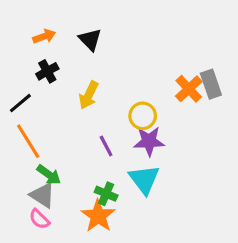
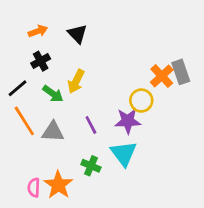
yellow circle: (143, 116) -> (141, 100), moved
green arrow: (49, 175) -> (53, 94), moved
gray triangle: (43, 195) -> (53, 132), moved, turned -30
orange star: (98, 216) -> (58, 185), moved
pink semicircle: (39, 219) -> (34, 188), turned 48

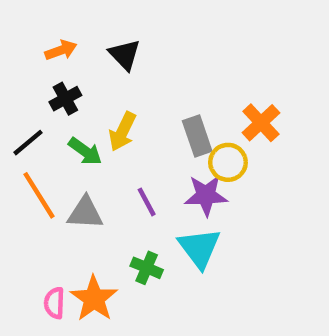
gray rectangle: (181, 72) -> (197, 136), moved

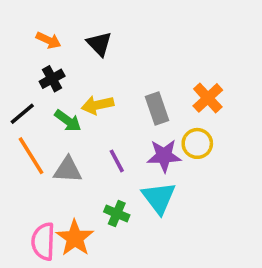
orange arrow: (61, 50) -> (49, 40), turned 45
yellow arrow: (122, 132) -> (98, 105), turned 52
yellow circle: (228, 162) -> (197, 143), moved
pink semicircle: (54, 303) -> (43, 241), size x1.5

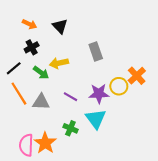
orange cross: (208, 98) -> (137, 76), moved
gray rectangle: (157, 108) -> (96, 51), moved
purple line: (117, 161) -> (70, 97), turned -32

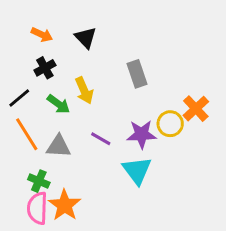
yellow arrow: (59, 63) -> (84, 90), turned -102
green cross: (70, 128) -> (39, 181), moved

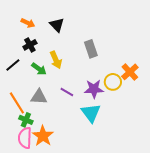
orange line: (27, 134) -> (17, 103), moved

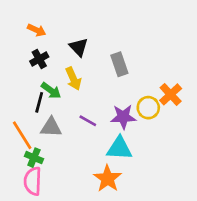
black triangle: (57, 25) -> (79, 47), moved
black line: (13, 65) -> (39, 102), moved, turned -35
cyan triangle: (91, 113) -> (119, 148), turned -50
orange star: (43, 136) -> (108, 179), moved

